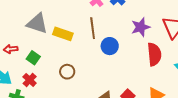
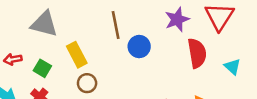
yellow rectangle: (63, 34) -> (77, 55), moved, turned 48

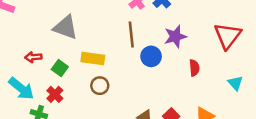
purple star: (177, 20) -> (175, 36), moved
red semicircle: (197, 53) -> (194, 68), moved, size x0.6
yellow rectangle: (77, 55) -> (93, 59), turned -60

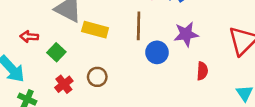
yellow rectangle: (93, 59) -> (95, 30), moved
red cross: (55, 94) -> (64, 84), moved

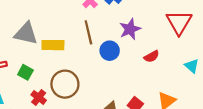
red semicircle: (202, 71) -> (152, 56), turned 72
brown circle: (97, 77) -> (65, 84), size x1.6

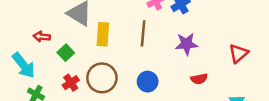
red triangle: (179, 22) -> (238, 54), size x0.7
yellow rectangle: (53, 45) -> (103, 34), turned 75
blue circle: (110, 51) -> (148, 82), moved

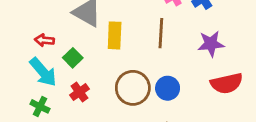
cyan arrow: (24, 65) -> (43, 72), moved
brown circle: (102, 78) -> (133, 88), moved
red semicircle: (199, 79) -> (227, 83), size x1.6

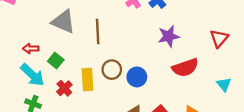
brown line: (161, 33) -> (98, 31), moved
yellow rectangle: (115, 35) -> (87, 79), moved
brown circle: (133, 88) -> (112, 70), moved, size x0.7

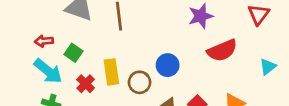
brown circle: (112, 70) -> (140, 82), moved
cyan triangle: (224, 84) -> (268, 67), turned 35

